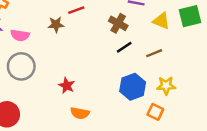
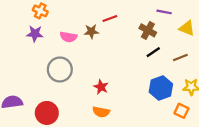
pink semicircle: (20, 35) -> (69, 37), moved
orange semicircle: (80, 113) -> (101, 112), moved

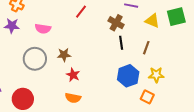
red line: (110, 18) -> (81, 12), turned -32
brown star: (91, 31) -> (64, 55), moved
black line: (153, 52) -> (121, 43), turned -64
brown line: (180, 58) -> (146, 48), turned -48

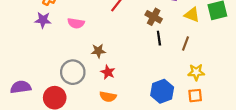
gray circle: (35, 59) -> (73, 72), moved
blue hexagon: (128, 76) -> (162, 91), moved
orange square: (147, 97) -> (195, 96), moved, turned -32

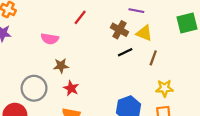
yellow triangle: (192, 15) -> (144, 33), moved
pink semicircle: (76, 23) -> (50, 39), moved
black line: (159, 38) -> (125, 52), turned 72

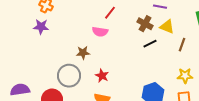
pink semicircle: (50, 39) -> (100, 32), moved
brown line: (153, 58) -> (182, 45), moved
brown star: (61, 66) -> (83, 53), moved

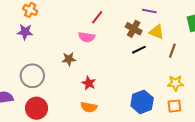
gray circle: (69, 76) -> (32, 76), moved

